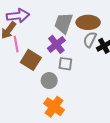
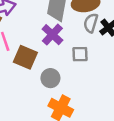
gray square: (65, 64) -> (80, 54), moved

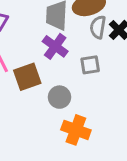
brown square: (25, 57) -> (27, 77), turned -35

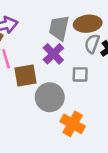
gray circle: (59, 97) -> (50, 97), size x1.5
orange cross: (76, 130) -> (73, 124), moved

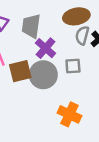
gray trapezoid: (59, 28) -> (31, 26), moved
gray circle: (50, 97) -> (43, 75), moved

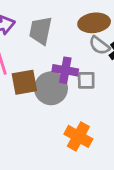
gray semicircle: (82, 35) -> (99, 45), turned -72
purple cross: (46, 48) -> (65, 70), moved, turned -35

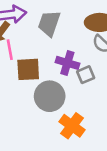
gray square: (86, 80) -> (86, 75), turned -30
gray circle: (51, 88) -> (50, 96), moved

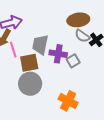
gray trapezoid: (49, 23) -> (40, 45), moved
gray circle: (50, 96) -> (30, 84), moved

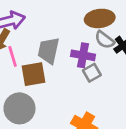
purple cross: (58, 54) -> (83, 55), moved
gray circle: (30, 84) -> (19, 108), moved

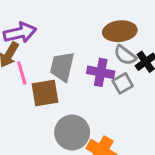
gray square: (92, 73) -> (123, 83), moved
gray circle: (19, 108) -> (72, 132), moved

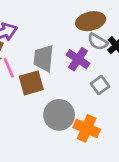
purple cross: (101, 72) -> (78, 59), turned 30
gray square: (123, 83) -> (100, 85), moved

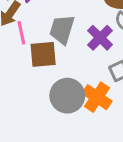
orange cross: (87, 128) -> (97, 97), moved

